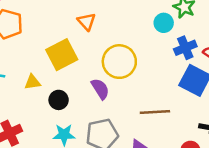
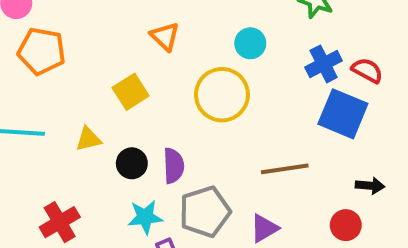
cyan circle: (164, 23) -> (250, 43), moved
yellow square: (62, 55) -> (131, 92), size x0.7
purple semicircle: (100, 89) -> (174, 166), moved, turned 35

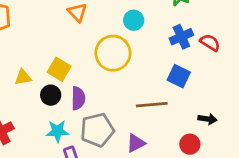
yellow square: (131, 92) -> (59, 69), moved, turned -30
blue square: (343, 114) -> (179, 76), moved, size x0.7

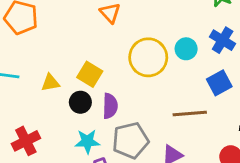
cyan circle: (134, 20) -> (186, 49), moved
blue cross: (181, 37) -> (223, 40), turned -35
blue square: (179, 76) -> (219, 83), turned 35

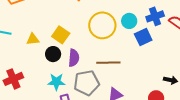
blue cross: (223, 40) -> (155, 16), turned 36
blue square: (219, 83) -> (143, 37), moved
brown line: (190, 114) -> (108, 63), moved

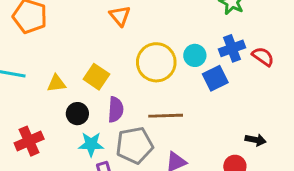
black circle: (53, 54) -> (77, 114), moved

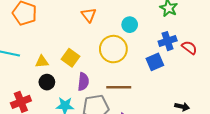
cyan circle: (195, 55) -> (130, 25), moved
black circle: (77, 114) -> (47, 82), moved

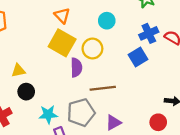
yellow circle: (113, 49) -> (92, 49), size x0.7
yellow square: (70, 58) -> (62, 43), moved, size x1.4
purple semicircle: (83, 82) -> (76, 67), moved

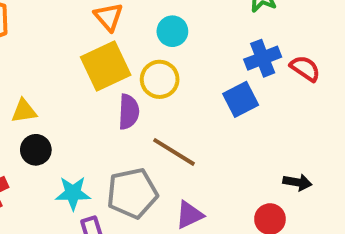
cyan circle: (107, 21) -> (172, 31), moved
yellow square: (62, 43) -> (106, 66), turned 32
brown line: (103, 88) -> (174, 152), turned 35

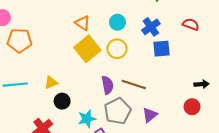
blue cross: (263, 58) -> (151, 27), moved
blue square: (241, 99) -> (161, 49), turned 36
purple semicircle: (129, 112) -> (107, 85), moved

